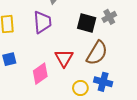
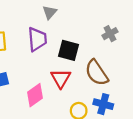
black square: (87, 23) -> (69, 50), moved
brown semicircle: (97, 53) -> (97, 73), turned 115

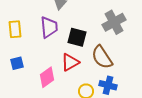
gray cross: (110, 34) -> (114, 22), size x1.6
red triangle: (61, 78) -> (70, 62), turned 30

